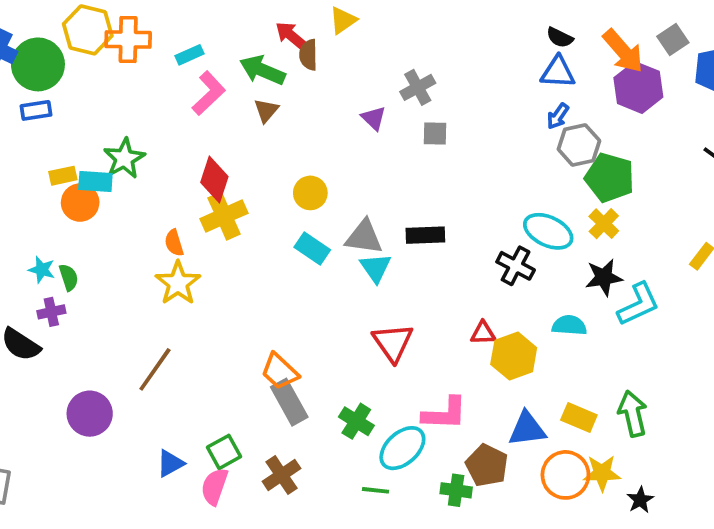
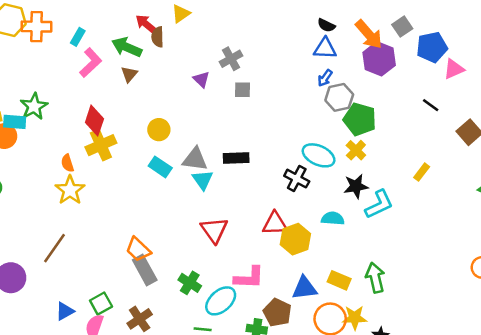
cyan rectangle: (189, 55) -> (78, 37), turned -36
red triangle: (483, 333) -> (275, 224), size x1.5

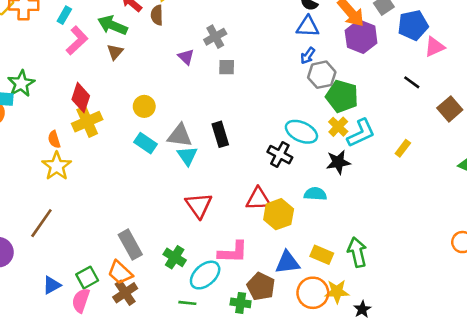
brown semicircle: (158, 37) -> (157, 15), moved
black rectangle: (236, 158) -> (220, 134), turned 75
cyan L-shape: (379, 204) -> (361, 133), moved
orange trapezoid: (138, 249) -> (120, 273), moved

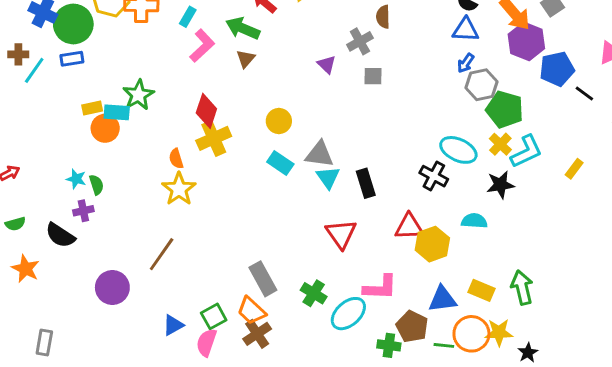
brown semicircle: (157, 15) -> (383, 17), moved
blue pentagon: (413, 25) -> (557, 69), moved
black rectangle: (220, 134) -> (366, 183), moved
green line: (187, 303) -> (444, 345), moved

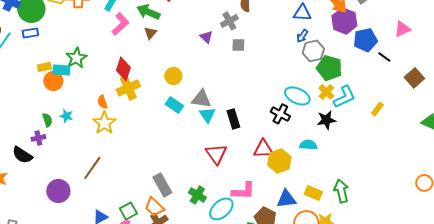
cyan star: (76, 179) -> (66, 116), moved

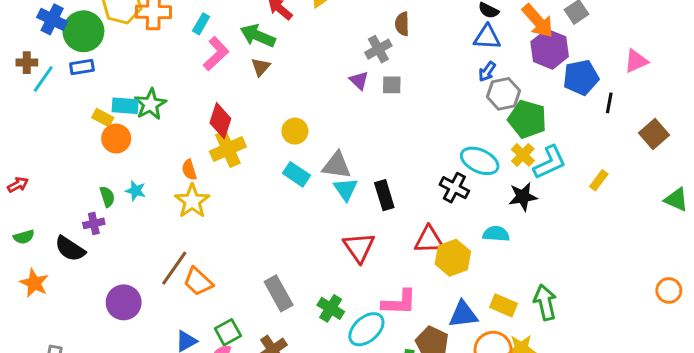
purple triangle: (206, 37) -> (359, 80), moved
black line: (384, 57) -> (609, 103), turned 64
yellow rectangle: (44, 67) -> (103, 118), turned 40
cyan rectangle: (61, 70) -> (125, 106), moved
orange trapezoid: (154, 207) -> (198, 282), moved

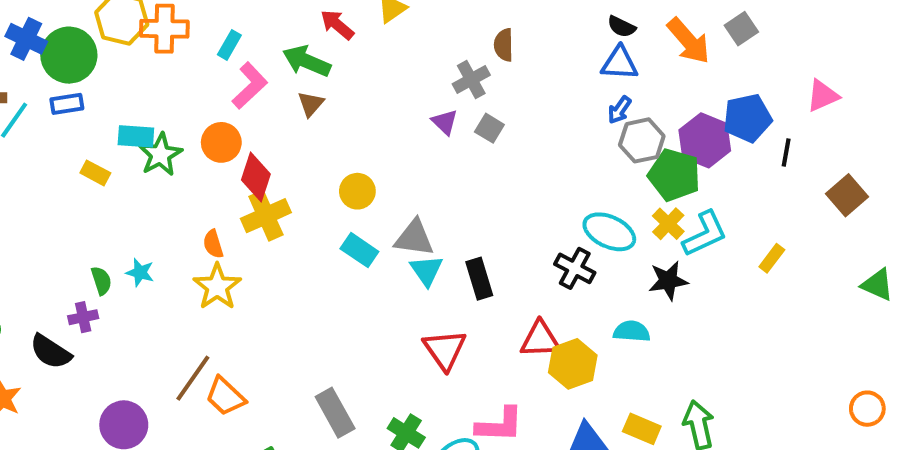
purple hexagon: (550, 49) -> (705, 140), moved
gray square: (392, 85) -> (489, 128), turned 30
cyan rectangle: (125, 106) -> (136, 136), moved
orange circle: (116, 139) -> (221, 142), moved

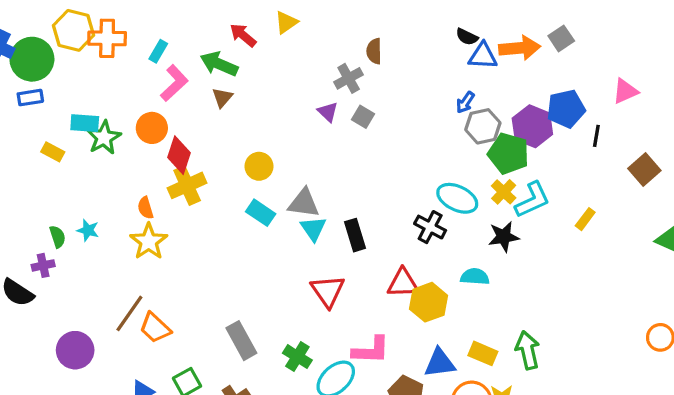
orange arrow: (689, 41) -> (520, 48), turned -54
blue triangle: (619, 63) -> (483, 56), moved

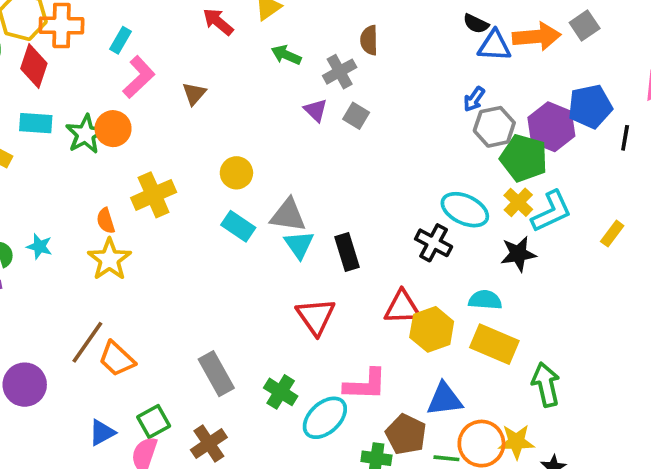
green arrow: (219, 64) -> (286, 55), moved, size x0.7
green star: (104, 138) -> (85, 134), moved
red diamond: (179, 155) -> (34, 66), moved
yellow rectangle: (483, 353) -> (494, 344), moved, size x1.4

